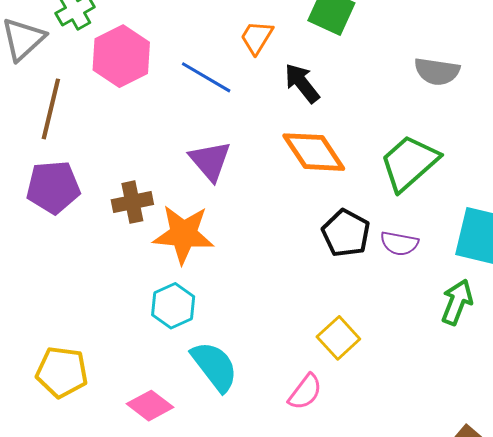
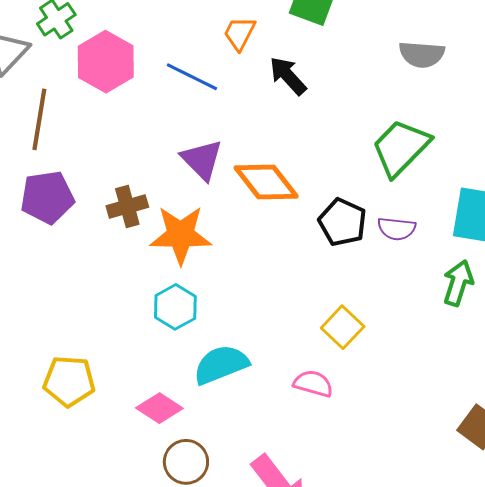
orange diamond: (314, 152) -> (266, 182), moved
cyan semicircle: (215, 366) -> (221, 365), turned -70
pink semicircle: (305, 392) -> (313, 384), turned -108

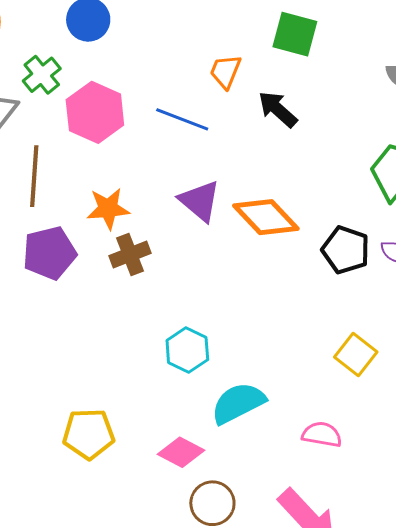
orange star: (181, 235) -> (108, 209), moved, size x0.7
pink semicircle: (313, 384) -> (322, 434), moved

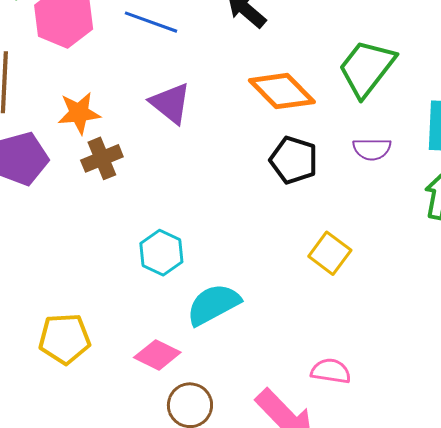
orange diamond: (266, 217) -> (282, 91), moved
black pentagon: (346, 250) -> (294, 160), moved
pink semicircle: (322, 434) -> (331, 371), moved

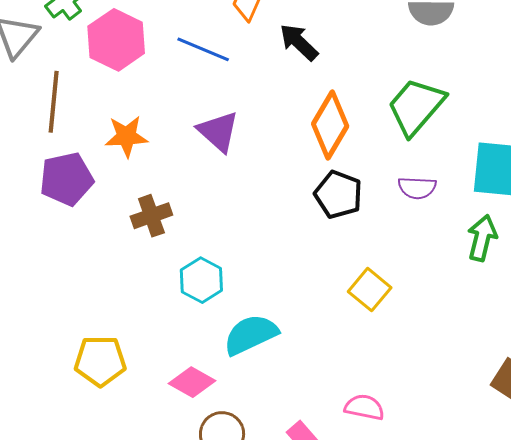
orange diamond: (282, 91) -> (330, 125), turned 72
brown cross: (102, 158) -> (151, 216), moved

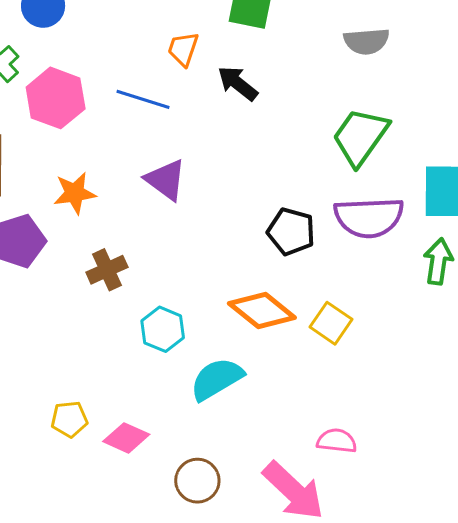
orange diamond: (330, 125) -> (262, 310), moved, turned -76
purple semicircle: (417, 188) -> (369, 217), size x1.8
yellow pentagon: (100, 361) -> (69, 419), size x0.7
pink diamond: (192, 382) -> (126, 438), moved

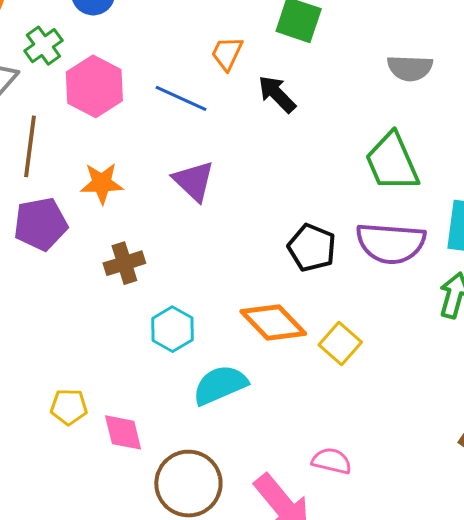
green trapezoid: (360, 137) -> (392, 162), turned -66
pink diamond: (126, 438) -> (123, 432), turned 45
brown circle: (197, 481) -> (188, 484), size x1.5

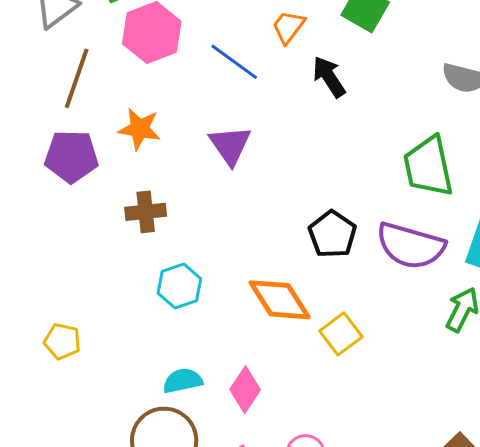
cyan semicircle: (220, 385) -> (183, 381), moved, size x0.7
pink diamond: (123, 432) -> (245, 390), moved, turned 36

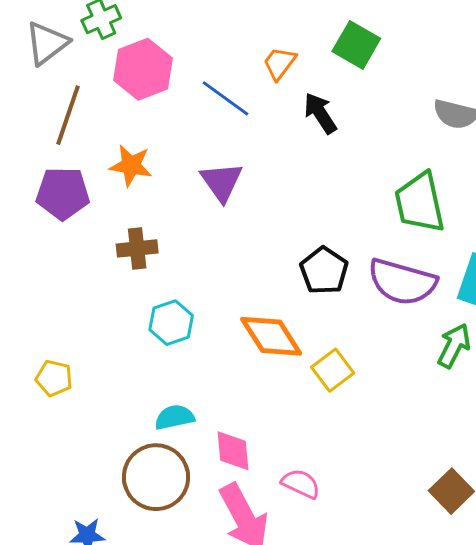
pink diamond: (245, 390) -> (233, 451), moved, turned -39

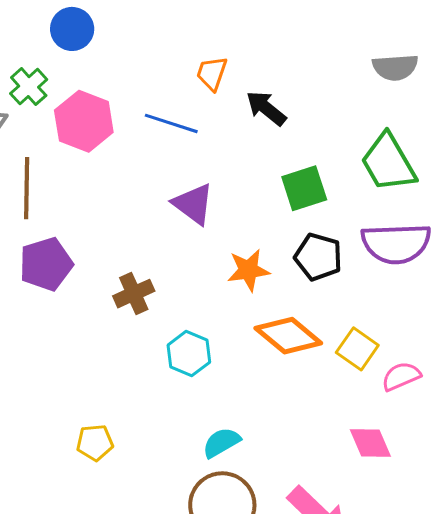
green square: (356, 45) -> (304, 188), moved, turned -30
orange star: (131, 166) -> (248, 270), moved
pink diamond: (233, 451) -> (370, 443), moved
pink semicircle: (301, 484) -> (401, 376), moved, turned -30

